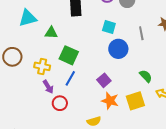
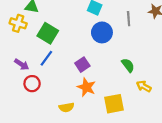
yellow cross: (42, 66) -> (18, 23), moved
purple arrow: (48, 87) -> (22, 64), turned -32
yellow square: (135, 101) -> (114, 104), moved

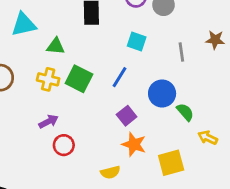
yellow cross: (18, 23) -> (48, 79), moved
blue circle: (102, 32) -> (162, 93), moved
blue line: (46, 58) -> (119, 77), moved
purple arrow: (22, 64) -> (49, 121), turned -56

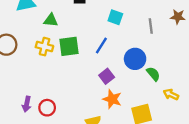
green square: (79, 79) -> (69, 46), turned -35
purple arrow: (49, 121) -> (27, 104), moved, turned 128
red circle: (64, 145) -> (47, 108), moved

